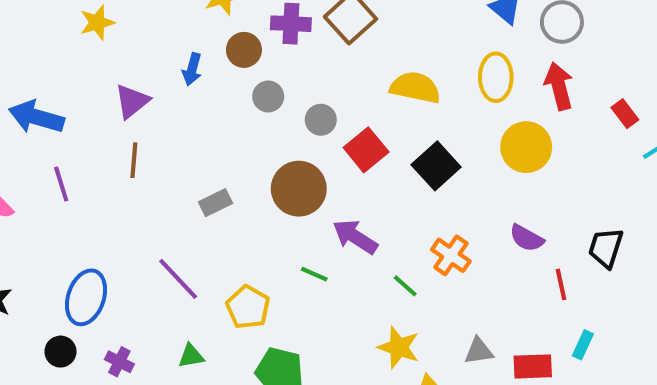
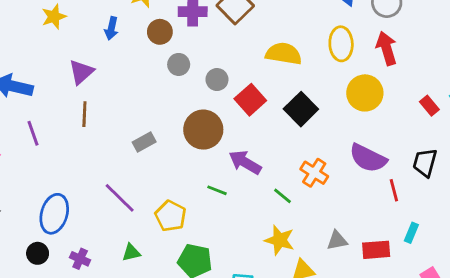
blue arrow: (192, 69) -> (111, 28), moved
red rectangle: (625, 114) -> (429, 106), moved
purple semicircle: (527, 238) -> (368, 158), size x1.5

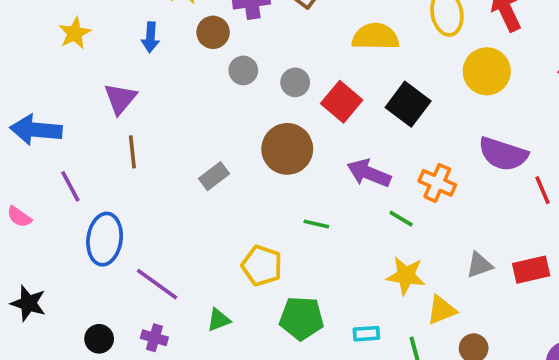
purple arrow: (245, 162) -> (369, 173), moved
purple line: (120, 198) -> (157, 284), moved
blue ellipse: (54, 214) -> (105, 239), moved

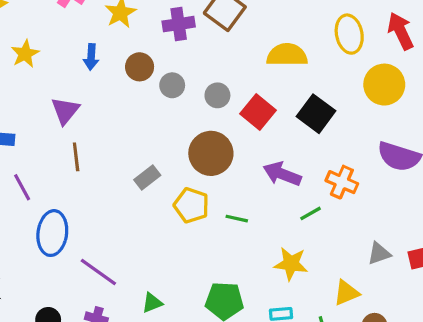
brown circle: (213, 32) -> (140, 67), moved
green line: (401, 219) -> (311, 213), turned -60
yellow pentagon: (262, 266) -> (191, 205), moved
yellow star: (406, 276) -> (291, 264), moved

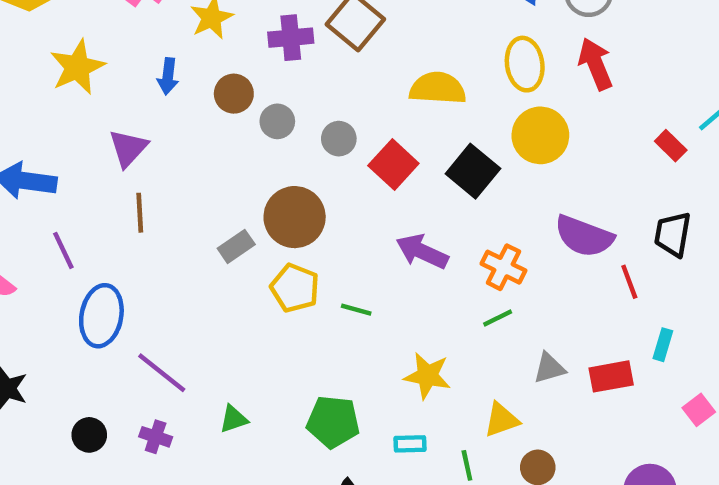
yellow star: (25, 54) -> (77, 67), size x1.4
yellow circle: (384, 85) -> (540, 135), moved
brown circle: (211, 153) -> (295, 217), moved
green line: (311, 213) -> (498, 318), moved

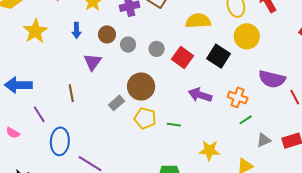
purple triangle: (128, 148) -> (93, 62), moved
green line: (498, 318) -> (246, 120), moved

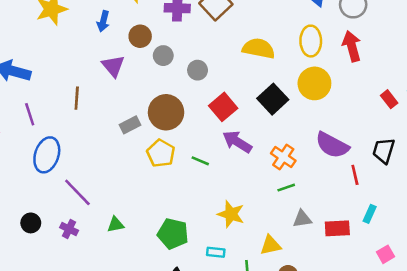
red square: (182, 57) -> (223, 107), moved
purple triangle: (93, 62) -> (113, 66), turned -30
green line: (174, 125) -> (200, 161), moved

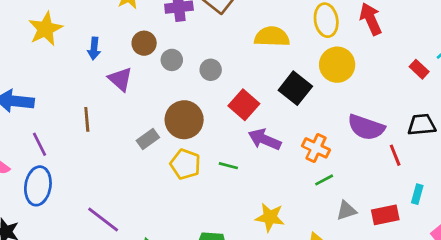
blue arrow: (103, 21) -> (94, 49), moved
black trapezoid: (384, 151) -> (422, 125), turned 76
blue ellipse: (47, 155) -> (38, 186), moved

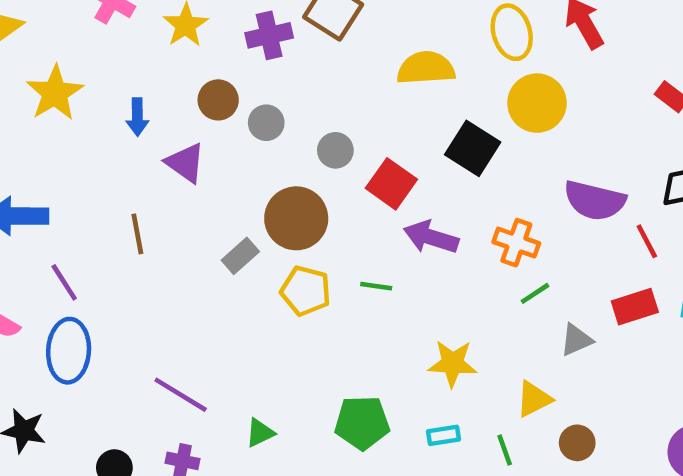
gray circle: (211, 70) -> (335, 150), moved
red rectangle: (385, 215) -> (635, 307), moved

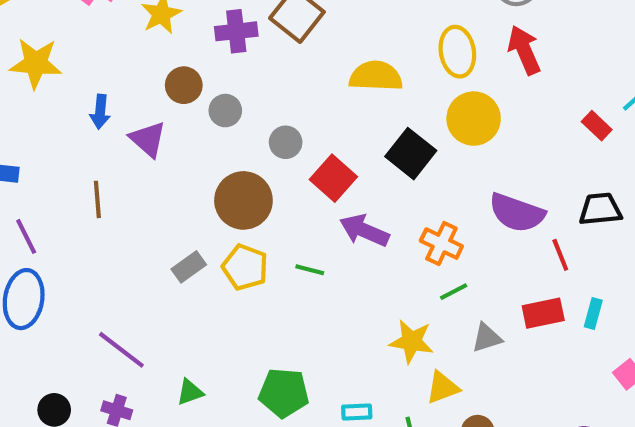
yellow star: (55, 93) -> (36, 63), turned 30
blue arrow: (137, 117) -> (100, 112), moved
gray rectangle: (240, 256) -> (189, 267), moved
yellow star: (453, 363) -> (412, 341), moved

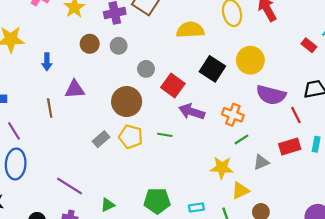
gray circle: (225, 111) -> (119, 46), moved
yellow circle: (474, 119) -> (250, 60), moved
purple triangle: (148, 139) -> (75, 89), moved, turned -40

